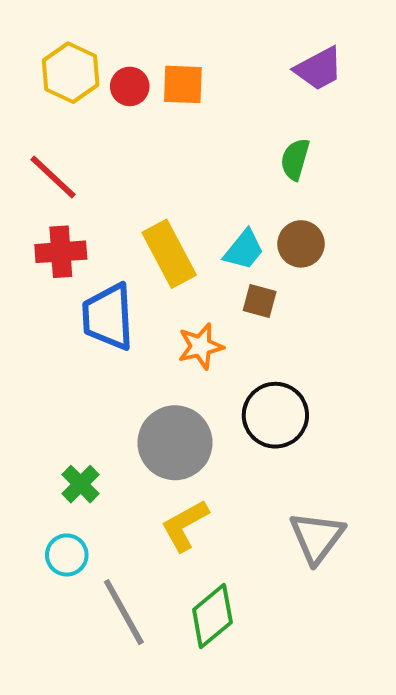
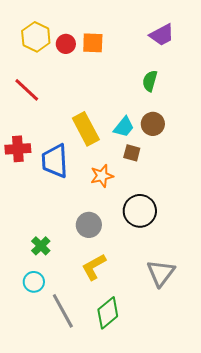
red cross: (61, 252) -> (18, 149), moved
gray circle: (175, 443) -> (89, 225), size x0.7

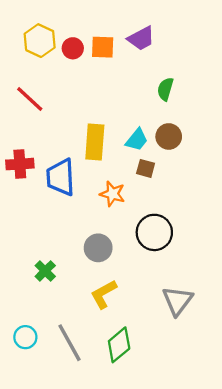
purple trapezoid: (162, 35) -> (141, 38), moved
yellow rectangle: (86, 129) -> (95, 142), turned 32
orange star: (102, 176) -> (112, 194), turned 30
cyan circle: (34, 282) -> (25, 337), moved

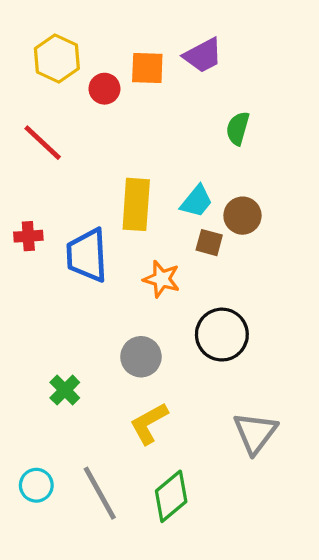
red circle: (73, 48) -> (104, 89), moved
brown circle: (169, 136) -> (242, 216), moved
red cross: (20, 164) -> (28, 236), size x0.7

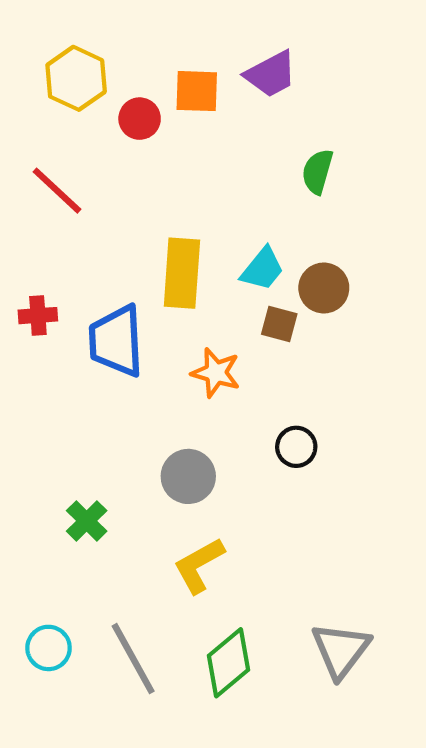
black circle: (222, 335) -> (296, 447), size x0.6
gray triangle: (255, 433) -> (341, 650), moved

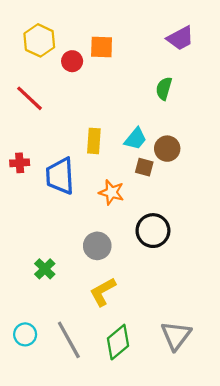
purple trapezoid: (271, 74) -> (180, 38), moved
yellow rectangle: (182, 273) -> (94, 141), size x0.7
black circle: (296, 447) -> (153, 231), size x1.6

